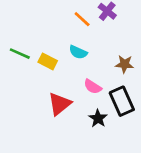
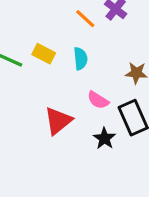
cyan semicircle: (78, 52) -> (80, 59), turned -120
yellow rectangle: (48, 61) -> (44, 54), moved

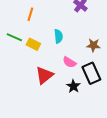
orange line: (85, 19) -> (30, 14), moved, turned 64
yellow rectangle: (44, 54) -> (33, 44), moved

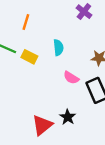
red triangle: (44, 75) -> (42, 125), moved
black star: (73, 86) -> (68, 117), moved

